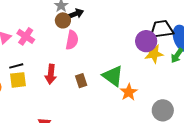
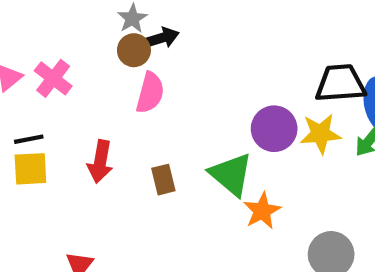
purple circle: (146, 41) -> (274, 129), moved

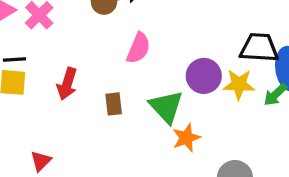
pink semicircle: (150, 93) -> (138, 48), moved

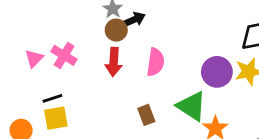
red arrow: (67, 84) -> (114, 62), moved

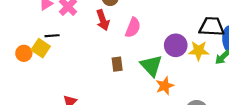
red arrow: (114, 62) -> (103, 20), turned -36
yellow square: (56, 118) -> (41, 48), moved, turned 30

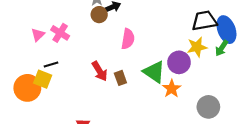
red arrow: (103, 20) -> (100, 71), moved
purple circle: (176, 45) -> (179, 62), moved
orange circle: (24, 53) -> (27, 88), size x1.6

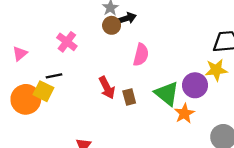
pink triangle: (38, 35) -> (20, 54), moved

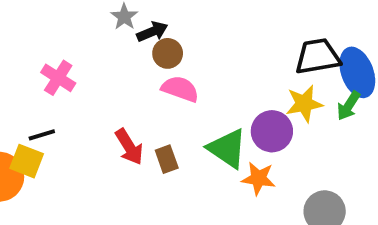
brown circle: (112, 25) -> (168, 53), moved
pink semicircle: (141, 55) -> (180, 89), turned -80
orange star: (184, 113) -> (259, 178), turned -30

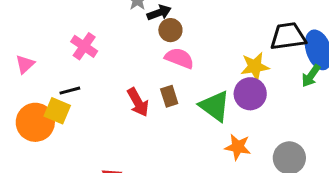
yellow star: (304, 104) -> (255, 67), moved
brown rectangle: (167, 159) -> (169, 96), moved
orange star: (259, 178) -> (238, 147), moved

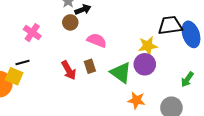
brown circle: (170, 30) -> (70, 22), moved
green arrow: (311, 76) -> (187, 79), moved

